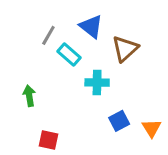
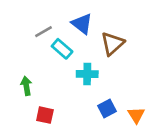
gray line: (48, 35) -> (44, 32), turned 30
red square: (48, 140) -> (45, 115), moved

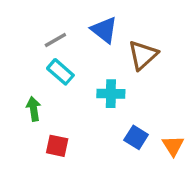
cyan rectangle: (62, 49) -> (60, 72), moved
blue square: (107, 108) -> (136, 137), turned -30

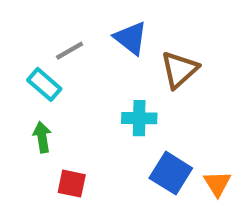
cyan rectangle: (60, 72) -> (44, 84), moved
blue square: (136, 137) -> (171, 173), size x1.4

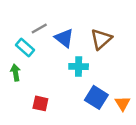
blue triangle: (131, 38) -> (64, 38), moved
green arrow: (42, 137) -> (15, 72), moved

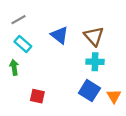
gray line: (39, 28) -> (18, 20), moved
brown triangle: (101, 39) -> (94, 36), turned -30
cyan cross: (79, 67) -> (95, 62), moved

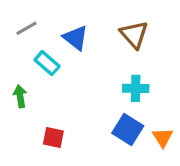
blue triangle: (60, 35) -> (76, 38), moved
brown triangle: (94, 36) -> (134, 35), moved
cyan rectangle: (23, 44) -> (47, 63), moved

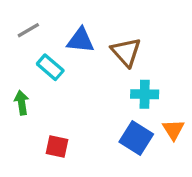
brown triangle: (134, 35) -> (126, 52), moved
blue triangle: (76, 38) -> (81, 40), turned -32
orange triangle: (163, 137) -> (173, 130), moved

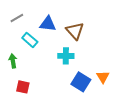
cyan cross: (145, 94) -> (66, 56), moved
red square: (57, 147) -> (23, 87), moved

